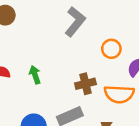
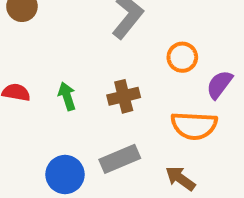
brown cross: (85, 84) -> (124, 96), moved

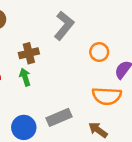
brown cross: (124, 96) -> (29, 53), moved

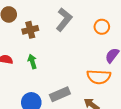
orange circle: (99, 52) -> (102, 27), moved
brown cross: (29, 53) -> (30, 30), moved

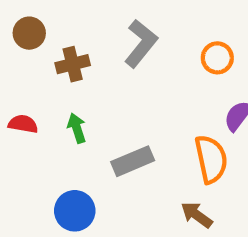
orange semicircle: (99, 77) -> (211, 159), turned -105
gray rectangle: (60, 94) -> (133, 161), moved

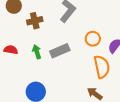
orange circle: (217, 58) -> (93, 39), moved
gray rectangle: (133, 161) -> (60, 51), moved

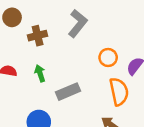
gray rectangle: (60, 51) -> (68, 92), moved

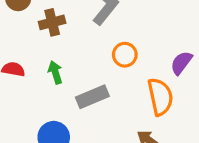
orange circle: (108, 58) -> (125, 55), moved

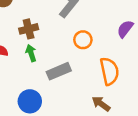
brown cross: (52, 22) -> (29, 29), moved
purple semicircle: (181, 63) -> (125, 29), moved

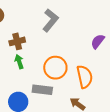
orange circle: (83, 40) -> (55, 68), moved, size x1.5
gray rectangle: (59, 71) -> (42, 90), moved, turned 30

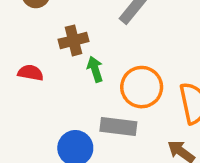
green arrow: (19, 62) -> (95, 69), moved

